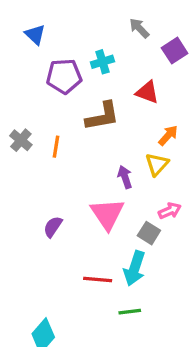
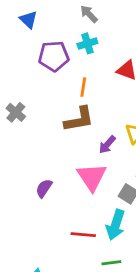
gray arrow: (139, 28) -> (89, 14), moved
brown L-shape: (102, 116) -> (79, 119), moved
orange line: (56, 147) -> (83, 87), moved
purple arrow: (125, 177) -> (107, 145), turned -120

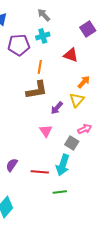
pink triangle: (92, 177) -> (46, 131), size x0.6
purple semicircle: (44, 188) -> (12, 165), moved

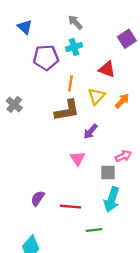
yellow triangle: (77, 100) -> (96, 96), moved
gray square: (72, 143) -> (108, 173), turned -32
cyan arrow: (63, 165) -> (112, 200), moved

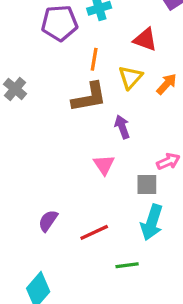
purple arrow: (91, 131) -> (122, 127), turned 119
red line: (71, 207) -> (94, 232), turned -30

